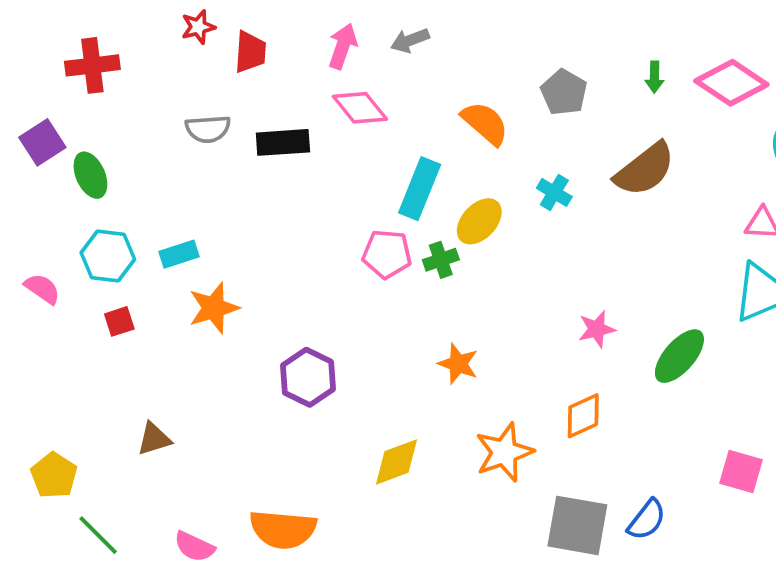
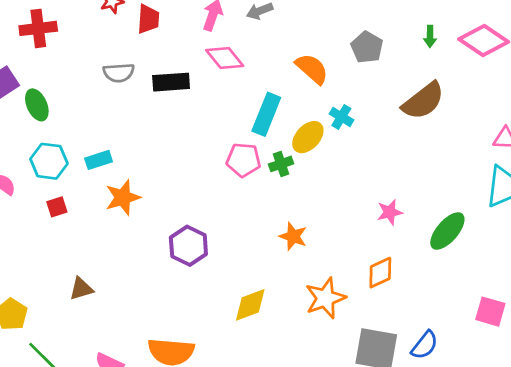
cyan cross: (554, 192) -> (341, 117), moved

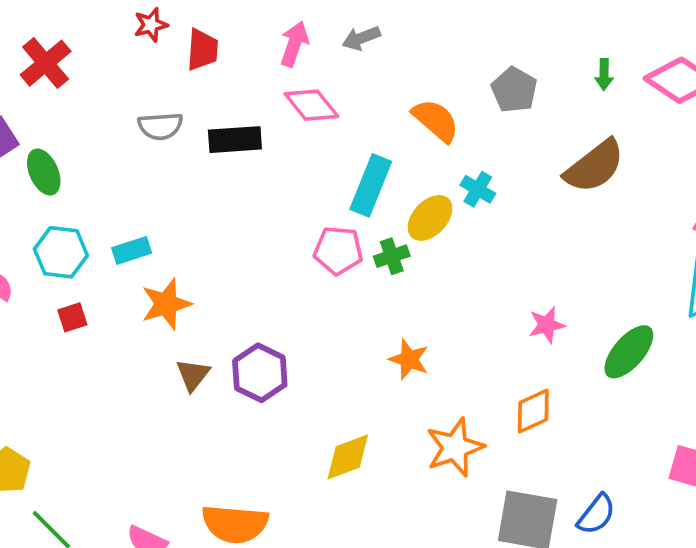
red cross: (38, 28) -> (46, 63), turned -33
brown triangle: (81, 289) -> (193, 375), moved, turned -35

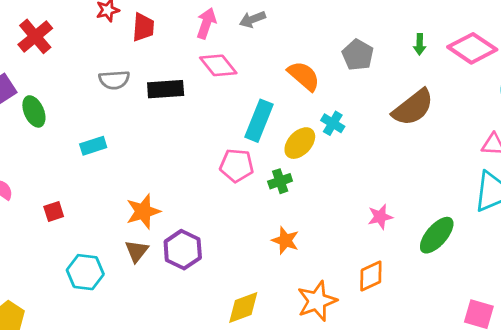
cyan rectangle: (132, 250) -> (93, 146), moved
cyan hexagon: (61, 252) -> (85, 272), moved
green cross: (392, 256) -> (280, 181), moved
orange star: (166, 304) -> (143, 211), moved

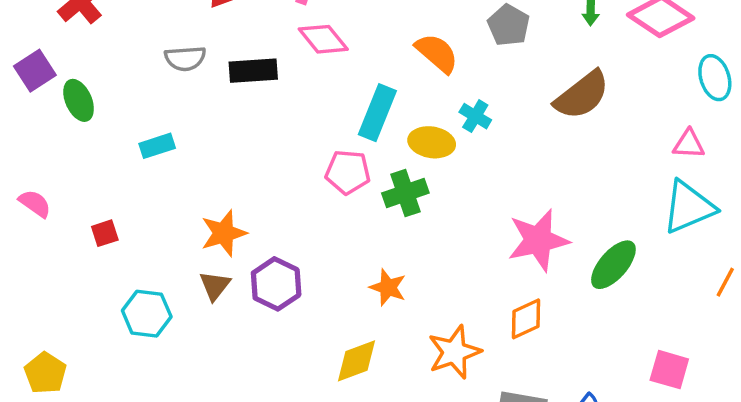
yellow ellipse: (300, 143) -> (432, 142), turned 56
green cross: (280, 181) -> (405, 193), size x1.4
pink star: (380, 217) -> (538, 240), size x1.8
orange star: (285, 240) -> (388, 287), moved

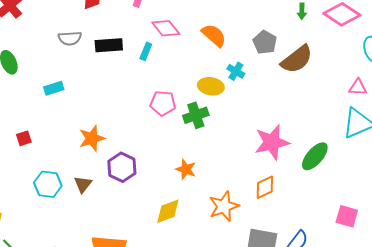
gray pentagon: (509, 25) -> (265, 42), moved
pink diamond: (323, 39) -> (166, 28), moved
cyan rectangle: (377, 113) -> (146, 51), moved, size x0.6
brown triangle: (215, 286) -> (83, 184), moved

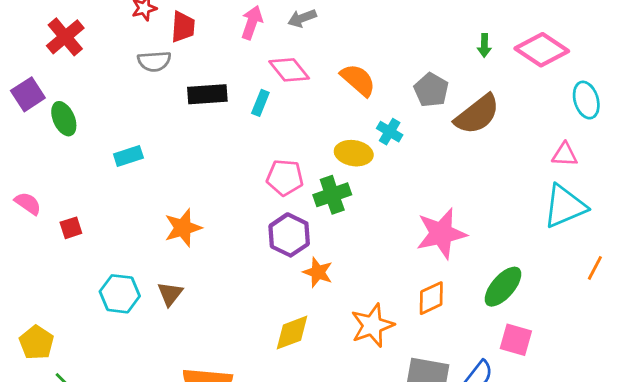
gray semicircle: (70, 38) -> (154, 61), moved
red square: (24, 138) -> (71, 228), moved
green ellipse: (315, 156) -> (503, 287), moved
purple hexagon: (122, 167) -> (289, 235), moved
pink square: (347, 216) -> (516, 340), moved

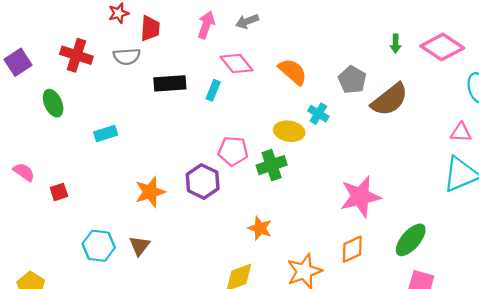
red cross: (65, 37) -> (76, 55), moved, turned -32
purple square: (28, 94) -> (18, 62), moved
purple hexagon: (289, 235) -> (203, 181), moved

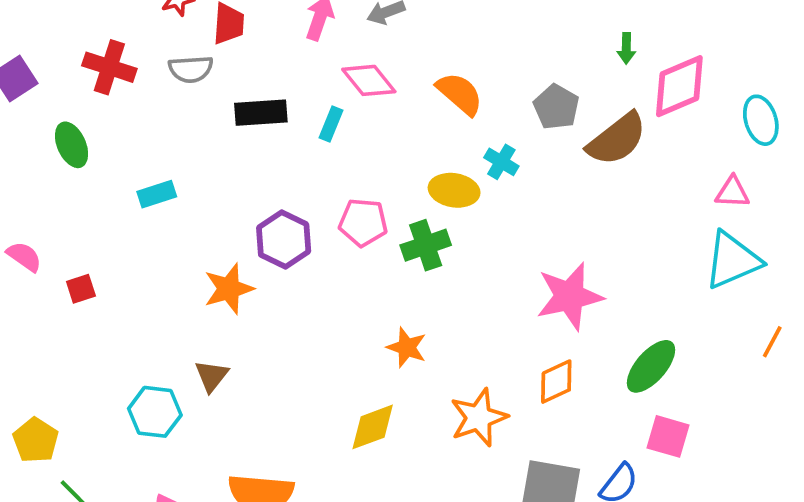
pink diamond: (442, 47) -> (679, 86), moved, turned -57
purple hexagon: (203, 181) -> (284, 240), moved
cyan hexagon: (99, 246) -> (155, 412), moved

